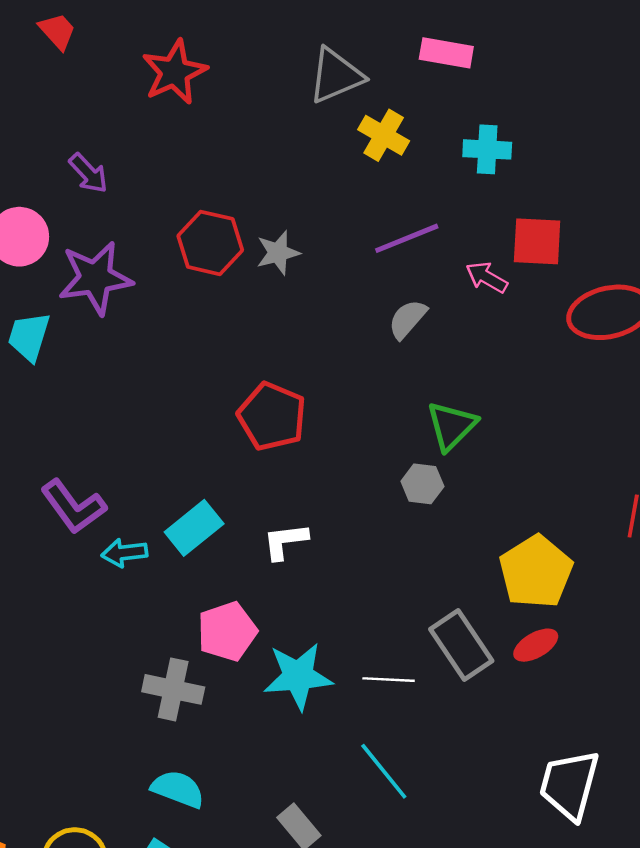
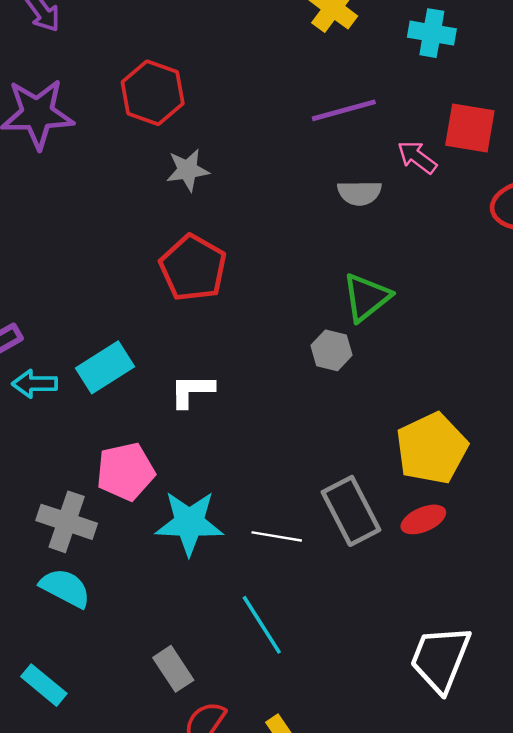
gray star: (278, 253) -> (188, 170), moved
gray semicircle: (407, 319) -> (359, 193), moved, turned -138
cyan semicircle: (178, 789) -> (65, 588), moved

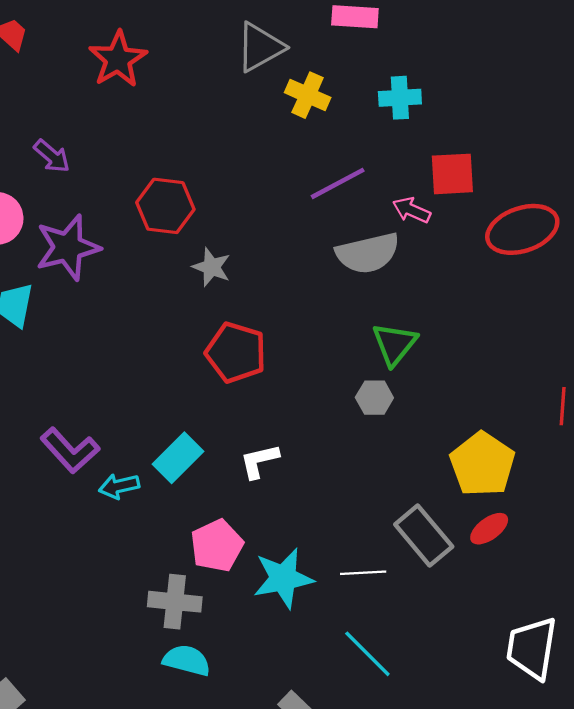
gray star: (188, 170) -> (212, 267), turned -30
gray semicircle: (359, 193) -> (368, 253), size x1.6

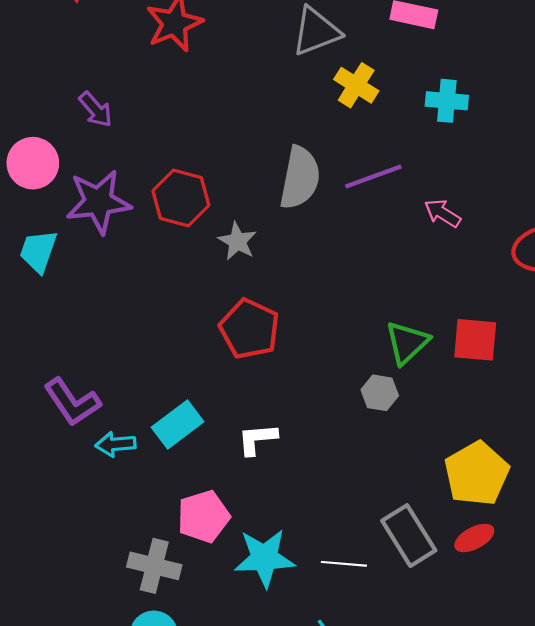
red square: (452, 174) -> (475, 340), moved
red hexagon: (165, 206) -> (181, 198), moved
gray semicircle: (368, 253) -> (300, 178), moved, turned -74

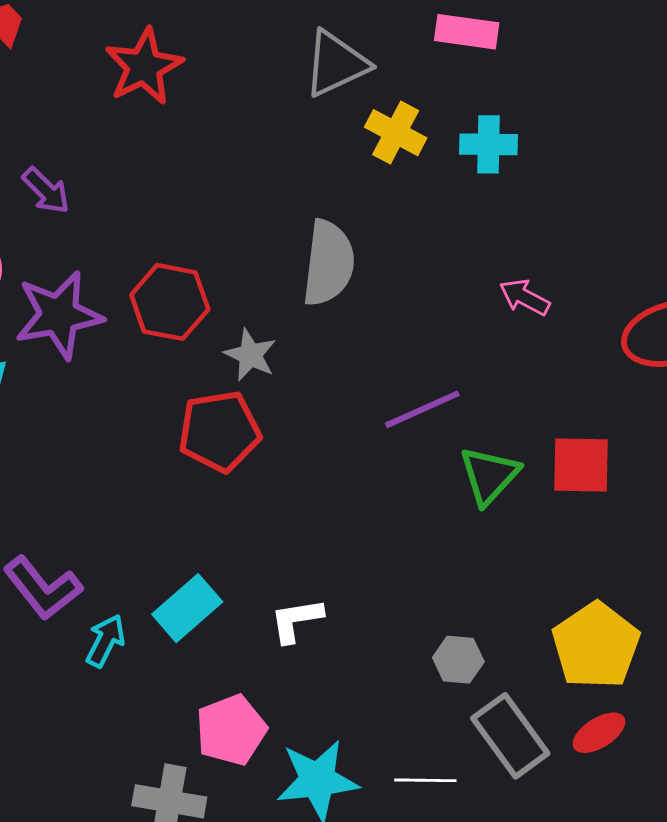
cyan cross: (447, 101) -> (489, 144), moved
purple line: (373, 177) -> (422, 409), moved
red pentagon: (249, 329) -> (220, 431), moved, turned -30
gray hexagon: (380, 393) -> (458, 660), moved
cyan arrow: (116, 444) -> (105, 641), turned 126

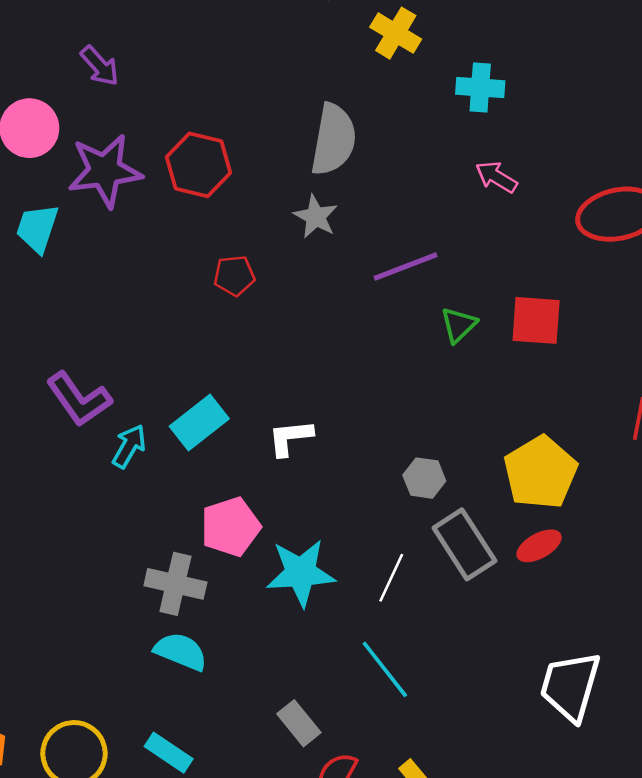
cyan cross: (489, 144) -> (480, 88), moved
gray star: (250, 355) -> (316, 217), moved
red pentagon: (220, 431) -> (234, 276), size x0.6
green triangle: (489, 475) -> (459, 325), size x0.7
white line: (425, 780) -> (391, 578), turned -69

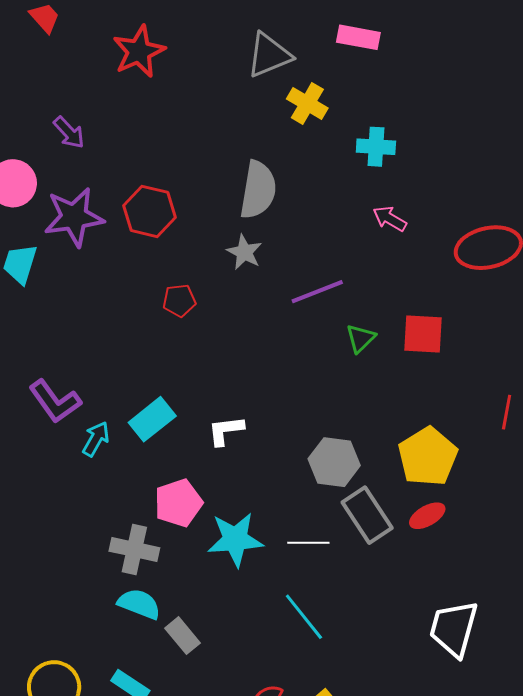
gray hexagon: (424, 478) -> (334, 462), size x1.5
white line: (391, 578) -> (308, 543), turned 66
gray rectangle: (299, 723) -> (182, 636), moved

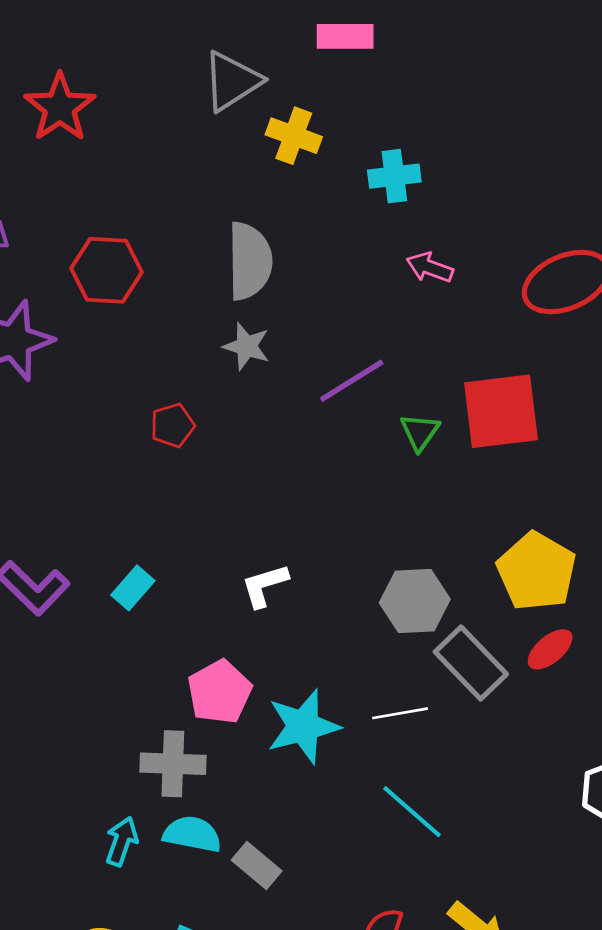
red hexagon: (149, 211) -> (106, 270), moved
red square: (423, 334) -> (501, 411), size x1.4
cyan rectangle: (152, 419) -> (133, 588), moved, size x0.7
cyan arrow: (96, 439) -> (122, 841), moved

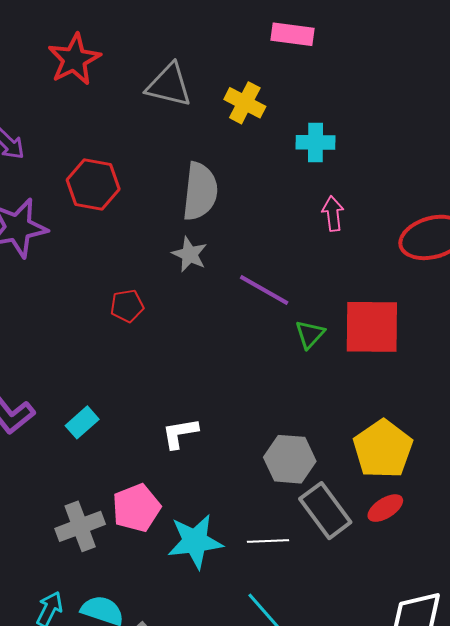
gray triangle: (232, 81) -> (169, 85), moved, turned 39
pink arrow: (430, 268) -> (333, 214), turned 56
purple line: (352, 381) -> (264, 290), turned 54
gray cross: (173, 764) -> (80, 526), moved, turned -30

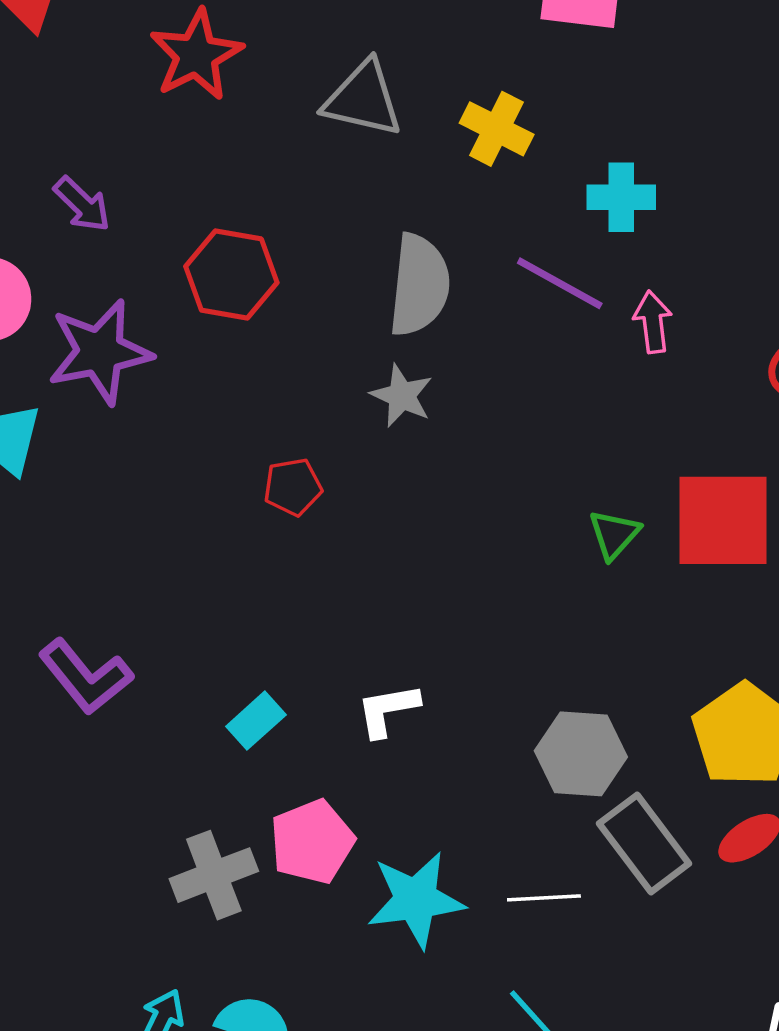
purple line: (264, 290) -> (560, 283), moved
cyan rectangle: (82, 422) -> (256, 721), moved

